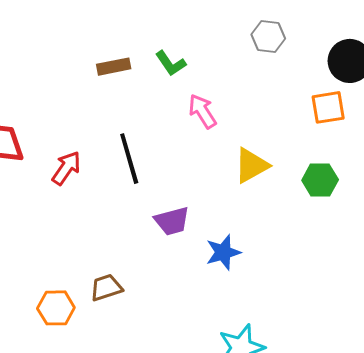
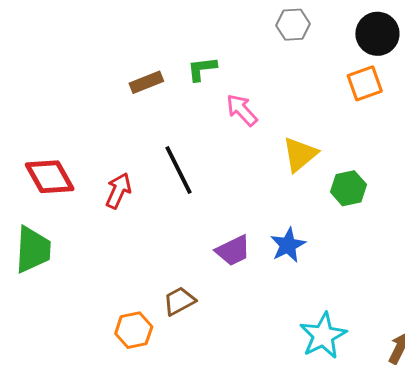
green L-shape: (171, 63) -> (202, 69), turned 128
green hexagon: (320, 180) -> (348, 188), moved
purple trapezoid: (172, 221) -> (233, 251), moved

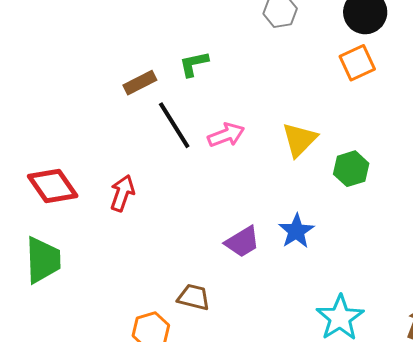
pink arrow: (242, 110) -> (226, 135), moved, turned 117
black line: (178, 170) -> (174, 125), moved
brown trapezoid: (179, 301) -> (194, 297), turned 48

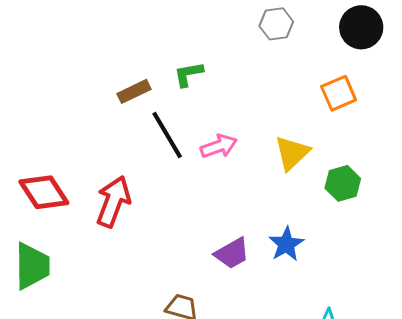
orange square: (357, 63) -> (339, 93), moved
red arrow: (122, 193) -> (113, 201), size x1.4

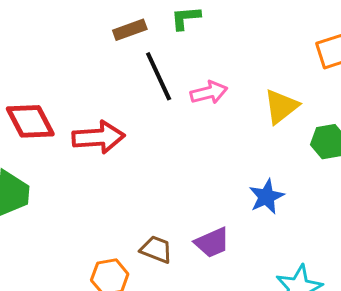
red arrow: (113, 201) -> (98, 137), turned 60
purple trapezoid: (232, 253) -> (212, 242), moved

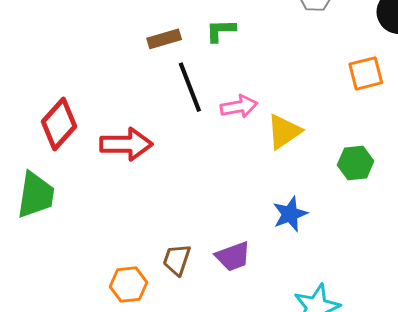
yellow triangle: (281, 106) -> (284, 132), moved
red diamond: (30, 121) -> (59, 124), turned 66
brown trapezoid: (156, 249) -> (177, 260), turned -96

